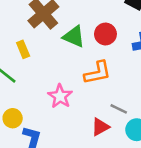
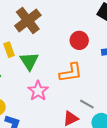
green triangle: (74, 36) -> (29, 61), moved, turned 30

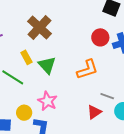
red circle: (79, 40) -> (100, 37), moved
pink star: (38, 91) -> (47, 101), moved

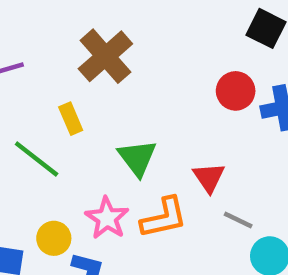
green triangle: (47, 65) -> (137, 158), moved
orange L-shape: (87, 69) -> (164, 218), moved
red triangle: (94, 112) -> (209, 178), moved, turned -35

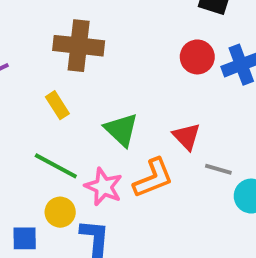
brown cross: (105, 56) -> (79, 46), turned -33
green line: (37, 159) -> (56, 166), moved

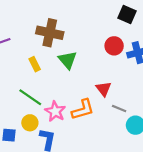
green triangle: (121, 130) -> (68, 60), moved

